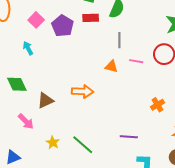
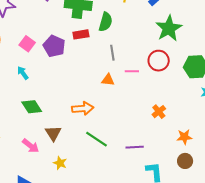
green diamond: (17, 84) -> (32, 107), moved
brown triangle: (45, 100) -> (53, 133), moved, turned -30
green line: (83, 145) -> (96, 139), moved

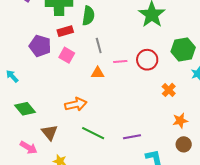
pink square: (27, 44) -> (67, 55), moved
red circle: (159, 61) -> (147, 60), moved
orange cross: (159, 112) -> (169, 90), moved

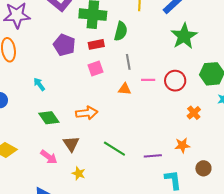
purple pentagon: (40, 46) -> (64, 45), moved
pink square: (67, 55) -> (95, 68), turned 35
orange arrow: (76, 104) -> (87, 113), moved
orange star: (180, 121) -> (182, 145), moved

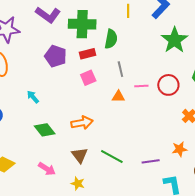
brown triangle: (71, 144) -> (80, 155), moved

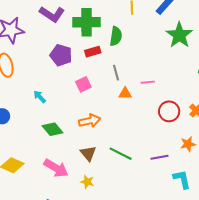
gray line: (120, 69) -> (116, 73), moved
pink square: (88, 78) -> (83, 84), moved
red circle: (168, 85) -> (169, 111), moved
pink arrow: (47, 169) -> (56, 168), size x1.4

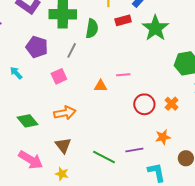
red rectangle: (93, 52) -> (123, 20), moved
gray line: (116, 73) -> (72, 50), moved, turned 42
cyan arrow: (40, 97) -> (16, 73), moved
green line: (121, 154) -> (104, 157), moved

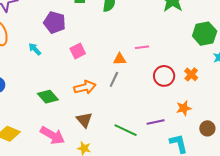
gray line: (72, 50) -> (114, 79), moved

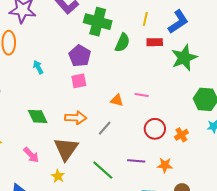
purple pentagon: (55, 22) -> (80, 56), moved
gray line: (114, 79) -> (105, 128), moved
brown triangle: (84, 120) -> (66, 149), size x1.5
purple line: (156, 122) -> (136, 161), moved
pink arrow: (52, 135) -> (31, 155), size x0.7

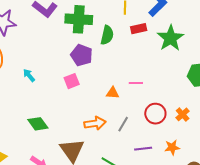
purple pentagon: (80, 56) -> (82, 55), moved
orange arrow: (76, 118) -> (95, 123), moved
gray line: (105, 128) -> (123, 124), moved

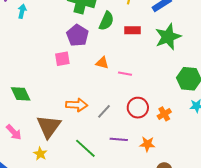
red rectangle: (139, 29) -> (132, 30), moved
cyan arrow: (29, 75) -> (22, 11), moved, turned 40
orange triangle: (113, 93) -> (102, 63), moved

